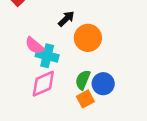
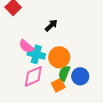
orange circle: (88, 38) -> (59, 57), moved
orange square: (85, 99) -> (58, 85), moved

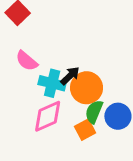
black arrow: (51, 25) -> (70, 76), moved
pink semicircle: (26, 46) -> (27, 61), moved

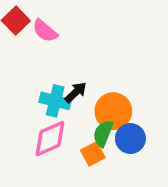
pink semicircle: (27, 61) -> (45, 31), moved
orange circle: (87, 88) -> (113, 111), moved

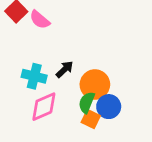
cyan cross: (55, 101) -> (34, 76), moved
orange square: (93, 154) -> (91, 119), moved, turned -36

